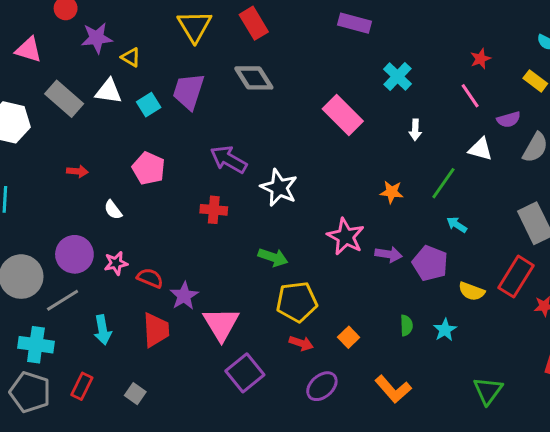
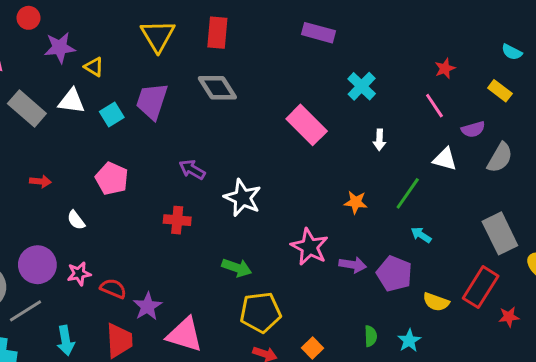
red rectangle: (254, 23) -> (217, 33), turned 36
purple arrow: (229, 159) -> (192, 170), size x0.7
pink triangle: (221, 324) -> (185, 335), turned -42

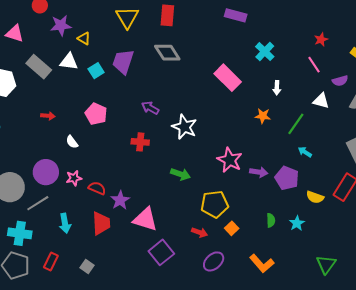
orange star: (356, 202) -> (263, 116), moved
yellow pentagon: (260, 312) -> (215, 204), moved

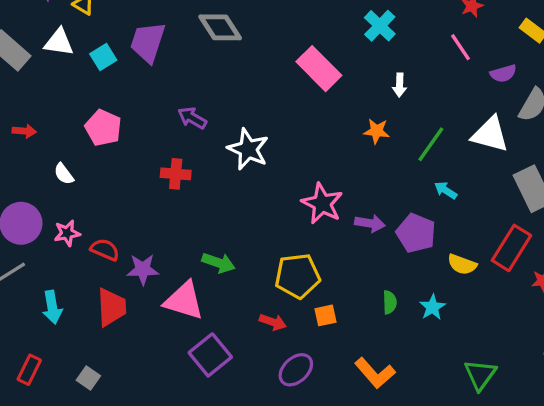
white triangle: (321, 101) -> (490, 134), moved, size x1.4
green arrow: (180, 174) -> (218, 263), moved
purple star: (120, 200) -> (143, 269), turned 30
orange square: (232, 228) -> (325, 315), turned 32

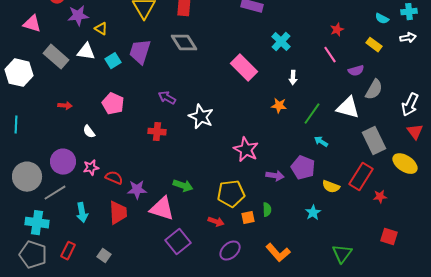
purple arrow: (370, 223) -> (275, 176), moved
green semicircle: (390, 302) -> (267, 210), moved

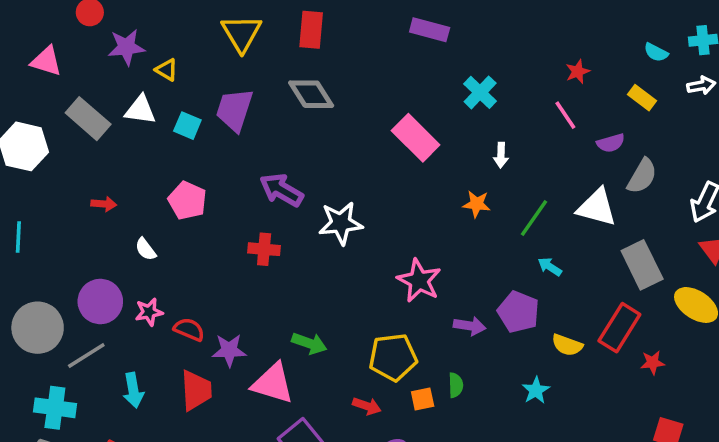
cyan square: (113, 61) -> (187, 126), turned -35
purple arrow: (167, 98) -> (281, 190), size x1.4
white star: (201, 117) -> (341, 223), turned -30

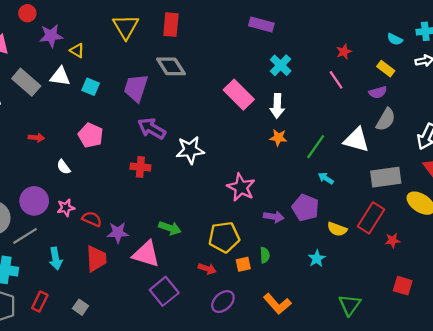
purple rectangle: (430, 30) -> (261, 25), moved
purple trapezoid: (234, 110) -> (136, 88), moved
purple semicircle: (611, 143) -> (378, 92), moved
white arrow: (501, 155) -> (277, 106), moved, size x1.5
gray rectangle: (642, 265) -> (386, 177), turned -72

